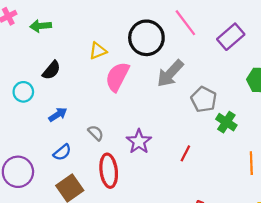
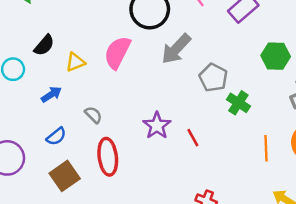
yellow triangle: (98, 51) -> (75, 62), moved
purple star: (139, 142) -> (157, 126), moved
red line: (185, 153) -> (193, 138), turned -56

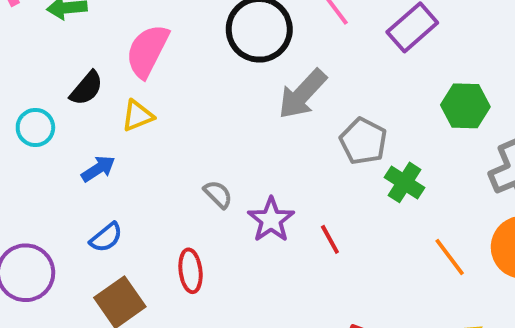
pink semicircle: (117, 52) -> (147, 51), moved
gray semicircle: (93, 115) -> (218, 194), moved
orange line: (266, 148) -> (450, 257), turned -35
red ellipse: (108, 157) -> (191, 271), size x0.7

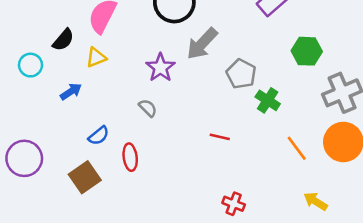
purple star: (271, 220) -> (160, 68), moved
blue semicircle: (106, 237) -> (99, 136), moved
red line: (330, 239) -> (220, 137), turned -48

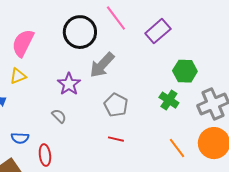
gray pentagon: (241, 74) -> (116, 105), moved
green cross: (268, 100) -> (169, 100), moved
blue semicircle: (99, 136) -> (20, 138), turned 42

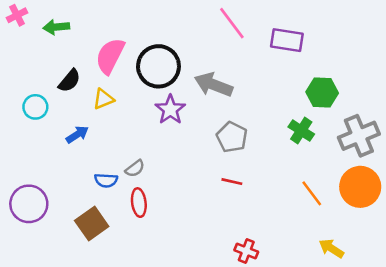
purple rectangle: (158, 31) -> (287, 40), turned 50
black circle: (80, 32) -> (158, 66), moved
gray arrow: (102, 65) -> (213, 85), turned 68
gray semicircle: (59, 116) -> (135, 168), moved, turned 98

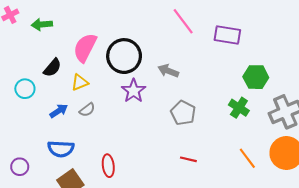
gray arrow: (213, 85) -> (168, 71), size x0.7
gray semicircle: (135, 168) -> (87, 110), moved
blue semicircle: (106, 180) -> (61, 149), moved, size x1.4
red line: (232, 182) -> (188, 159), moved
purple circle: (29, 204) -> (20, 167), size x0.6

